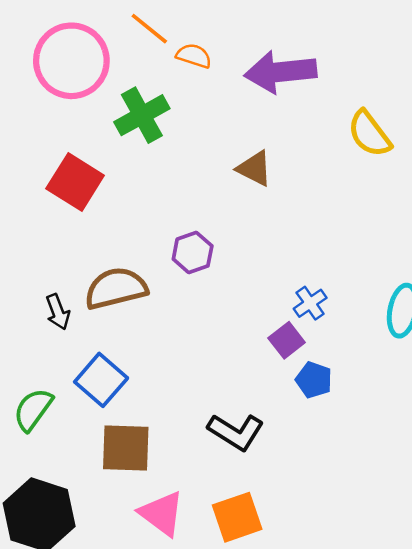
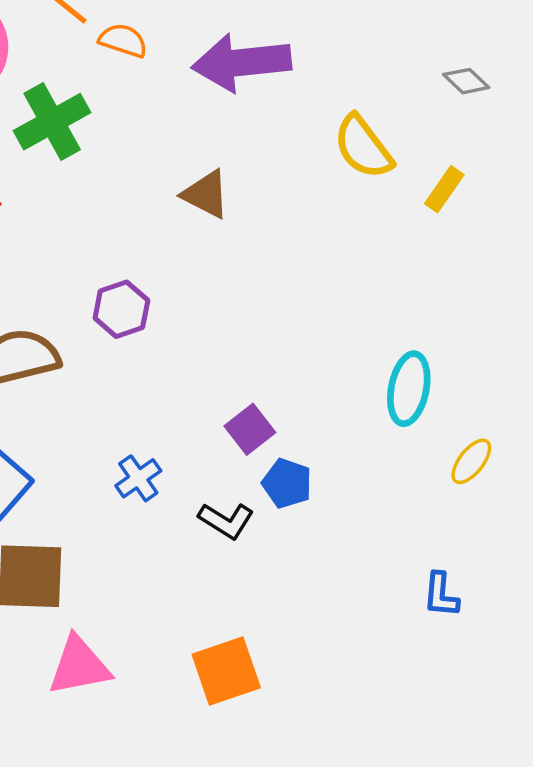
blue cross: (310, 303) -> (138, 478), moved
black L-shape: (236, 432) -> (226, 521), moved, size x0.7
pink triangle: (162, 513) -> (79, 666), turned -48
orange square: (237, 517) -> (226, 671), moved

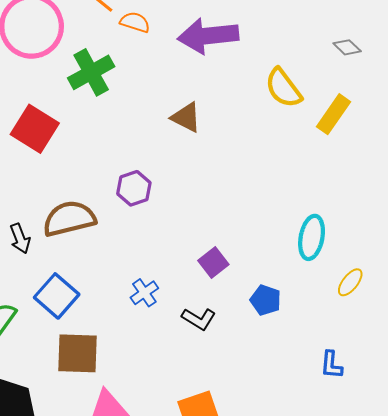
yellow rectangle: (444, 189) -> (333, 114), size x1.4
blue pentagon: (287, 483) -> (266, 300), moved

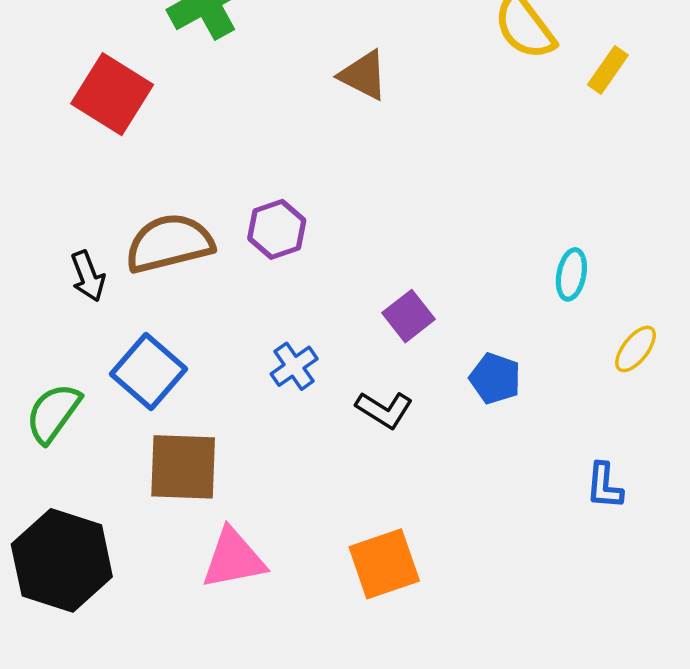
yellow rectangle: (333, 114) -> (608, 70), size x0.7
purple hexagon: (134, 188) -> (277, 229), moved
cyan ellipse: (312, 237) -> (571, 274), size x0.7

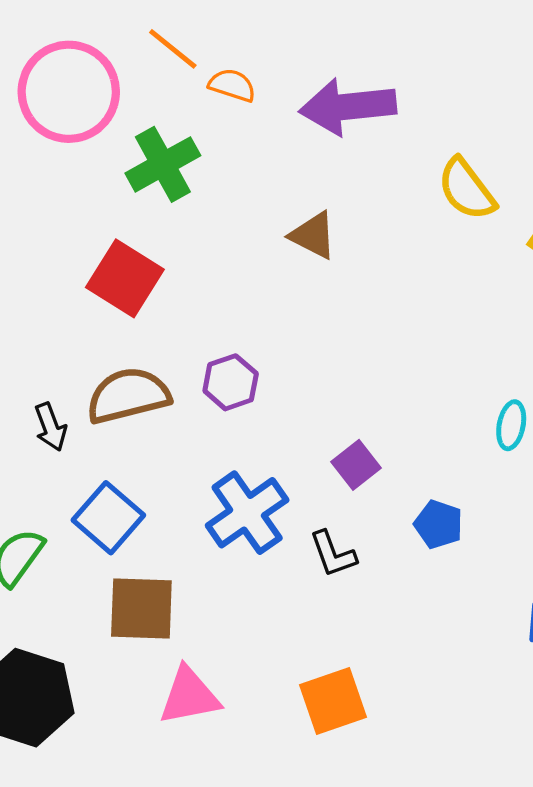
red square: (112, 94) -> (125, 278), moved
blue cross: (294, 366) -> (247, 513), size x1.8
black L-shape: (384, 410) -> (333, 554), turned 38

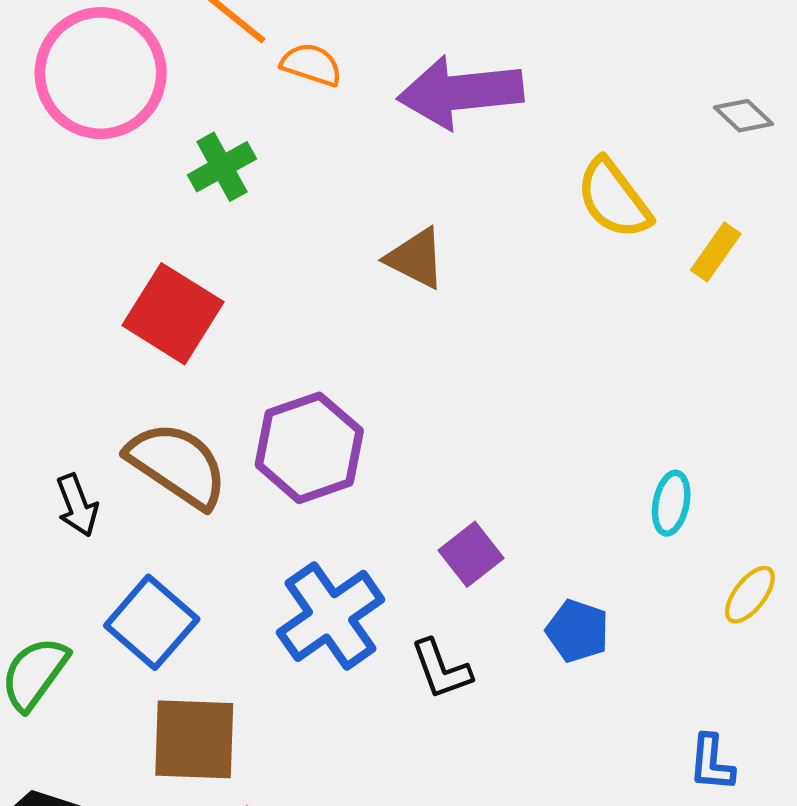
green cross: (163, 164) -> (222, 167), size x0.7
purple hexagon: (231, 382) -> (309, 448), size x1.5
brown semicircle: (128, 396) -> (177, 465), turned 48

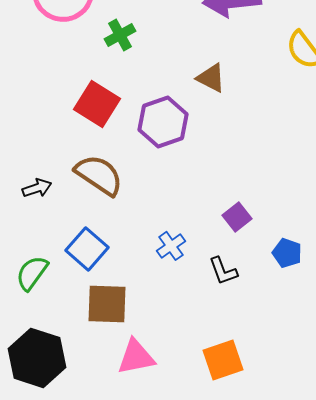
purple hexagon: (309, 448) -> (163, 122), moved
black arrow: (77, 505) -> (37, 188), moved, turned -88
blue cross: (331, 616) -> (171, 246), size x0.6

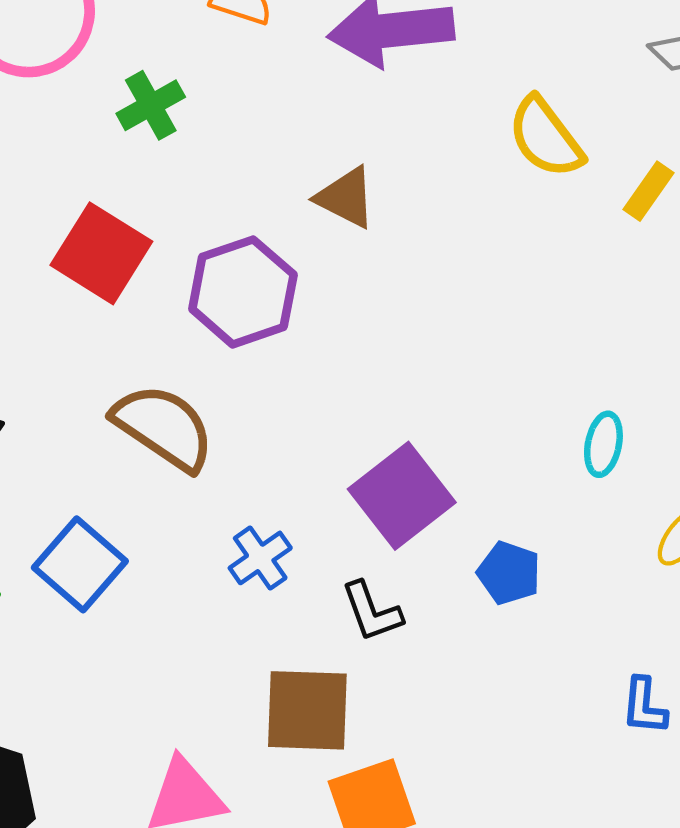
brown semicircle: (99, 175) -> (164, 427), moved
purple square: (237, 217) -> (402, 496), size x1.6
brown square: (107, 304) -> (307, 710), moved

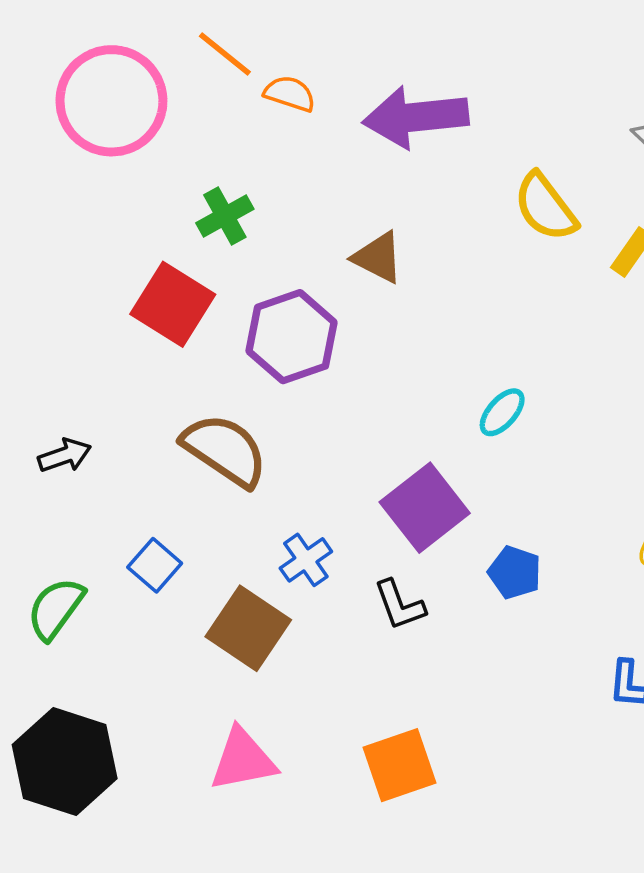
green cross: (151, 105) -> (225, 216), moved
cyan ellipse: (603, 444) -> (502, 412), moved, turned 30
blue square: (80, 564) -> (155, 565), size x0.7
brown square: (307, 710) -> (248, 628), moved, turned 32

